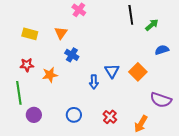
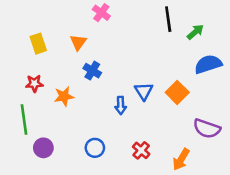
yellow rectangle: (30, 34) -> (38, 44), turned 56
blue semicircle: (162, 50) -> (208, 64), size x1.5

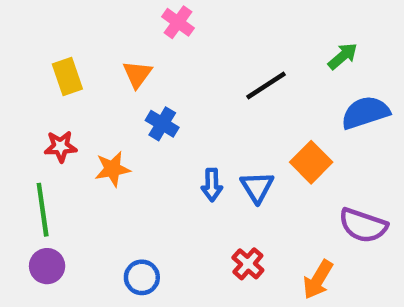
black line: (168, 19) -> (266, 85), moved, turned 65
blue triangle: (144, 91) -> (257, 187), moved
purple circle: (43, 148) -> (47, 266), moved
blue circle: (95, 148) -> (142, 277), moved

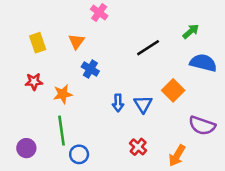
blue semicircle: (365, 113) -> (203, 63), turned 32
green line: (43, 210) -> (61, 131), moved

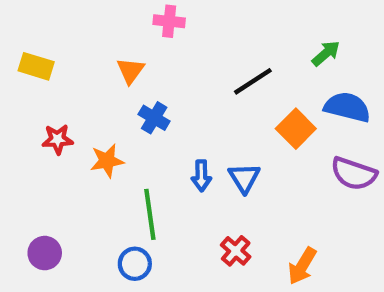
pink cross: (99, 13) -> (169, 21), turned -30
yellow rectangle: (38, 43) -> (36, 66), moved, turned -54
orange square: (173, 90) -> (296, 129), moved
purple semicircle: (202, 125) -> (354, 174), moved
green line: (61, 131) -> (150, 214), moved

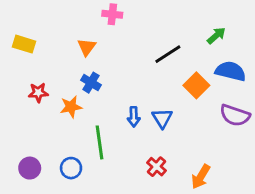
blue cross: (154, 118) -> (91, 83), moved
blue circle: (135, 264) -> (71, 168), moved

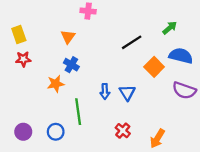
yellow rectangle: (24, 44) -> (19, 34), turned 54
red star: (38, 93) -> (23, 59), moved

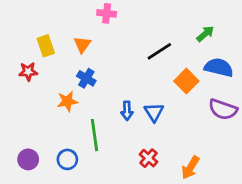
yellow rectangle: (19, 34) -> (46, 46), moved

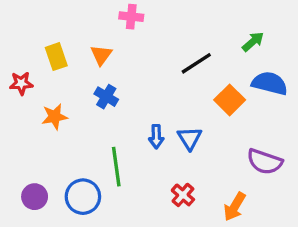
red star: (28, 72) -> (21, 83), moved
orange star: (67, 101) -> (55, 117), moved
purple semicircle: (223, 109) -> (265, 162), moved
blue circle: (67, 159) -> (83, 197), size x1.4

